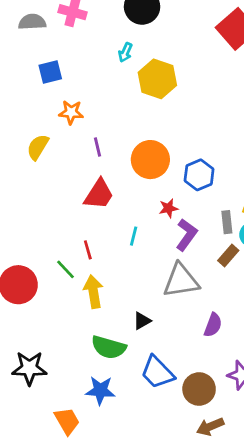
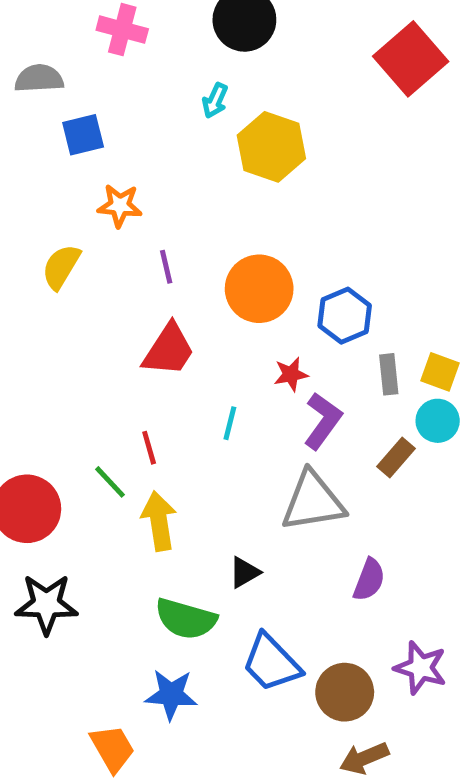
gray semicircle: (32, 22) -> (39, 78), moved
gray rectangle: (227, 222) -> (389, 374), moved
black star: (29, 368) -> (46, 604), moved

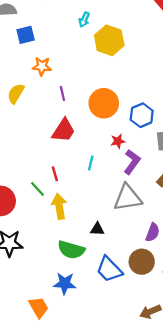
black triangle: (244, 572) -> (97, 229), turned 32
brown circle: (345, 692) -> (142, 262), moved

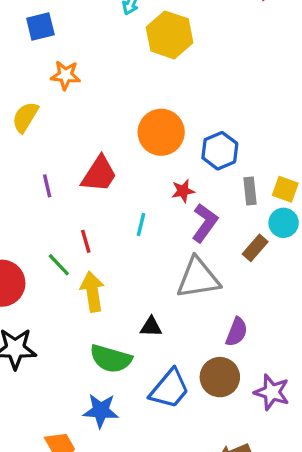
purple line: (62, 93) -> (47, 186), moved
blue trapezoid: (109, 269) -> (170, 389), turned -96

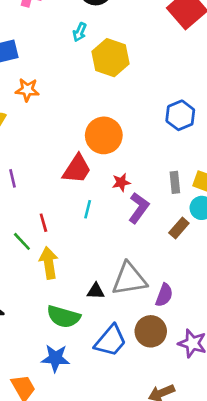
blue hexagon: (220, 151) -> (180, 115), moved
red trapezoid: (99, 174) -> (77, 169), moved
gray triangle: (198, 278) -> (129, 279), moved

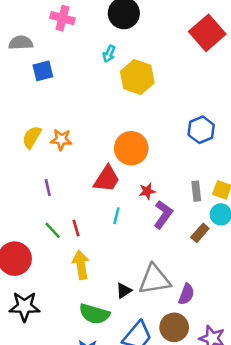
orange star: (27, 90) -> (61, 140), moved
green line: (22, 241) -> (53, 230), moved
black triangle: (96, 291) -> (124, 291), turned -35

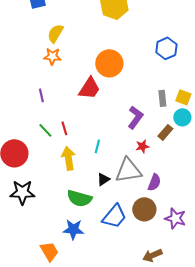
yellow semicircle: (32, 137) -> (55, 33), moved
red star: (147, 191) -> (142, 146), moved
cyan line: (116, 216) -> (97, 146), moved

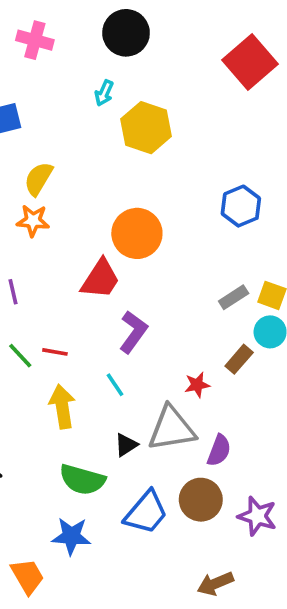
gray rectangle: (162, 98) -> (234, 297), turned 63
purple L-shape: (135, 117) -> (133, 332), moved
red line: (64, 128) -> (55, 352), turned -64
cyan line: (97, 146) -> (115, 385), turned -48

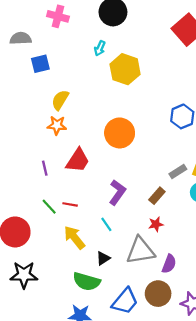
red trapezoid: (100, 279) -> (78, 160), moved
brown rectangle: (239, 359) -> (157, 196), moved
yellow arrow: (62, 407) -> (74, 237), turned -30
black triangle: (126, 445) -> (103, 258), moved

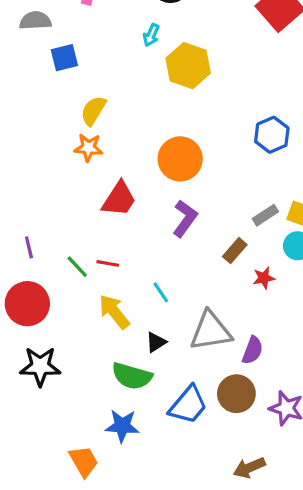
purple line: (45, 168) -> (29, 247), moved
purple L-shape: (117, 192) -> (185, 218), moved
red star: (156, 224) -> (264, 278), moved

